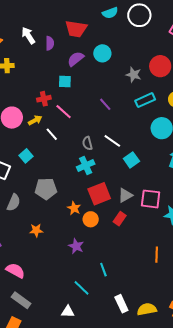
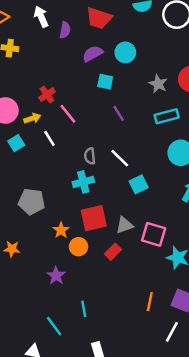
cyan square: (65, 82) -> (105, 82), moved
red cross: (44, 99) -> (47, 95), turned -32
cyan square: (26, 156) -> (16, 143), moved

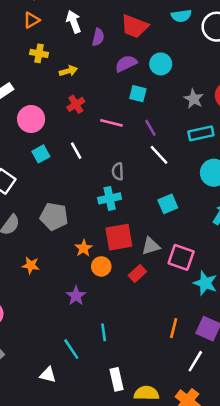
pink line: (68, 114) -> (111, 123), moved, turned -40
yellow arrow: (32, 118) -> (68, 71), moved
white line: (120, 158) -> (159, 155), moved

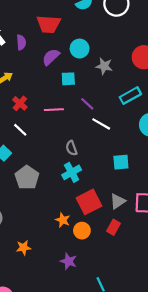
gray star: (194, 99) -> (104, 66), moved
white line: (76, 151) -> (20, 130), moved
cyan square: (168, 204) -> (121, 162), turned 35
gray pentagon: (54, 216) -> (27, 178), moved, turned -30

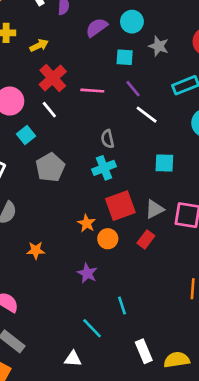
cyan square: (68, 79) -> (125, 57), moved
red cross: (20, 103) -> (53, 78), size x1.5

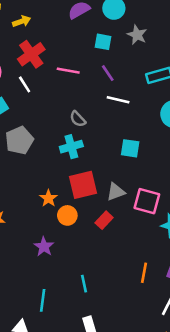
white line: (147, 115) -> (118, 100), turned -30
gray semicircle: (108, 139) -> (78, 119), turned -36
cyan line: (122, 306) -> (84, 284), moved
cyan line: (92, 328) -> (43, 300), turned 45

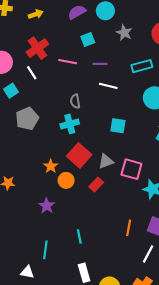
yellow arrow: (22, 21) -> (36, 14), moved
cyan square: (103, 42) -> (88, 40), moved, turned -32
purple line: (108, 73) -> (100, 64), turned -56
gray semicircle: (78, 119) -> (75, 101), turned 32
red square: (83, 185) -> (79, 155), turned -35

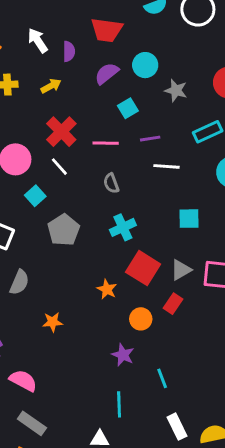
gray semicircle: (75, 101) -> (111, 183), moved
orange circle: (66, 180) -> (141, 319), moved
purple star: (47, 206) -> (123, 355), moved

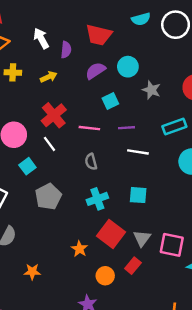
cyan square: (189, 219) -> (138, 195), moved
gray triangle: (181, 270) -> (142, 238), turned -30

